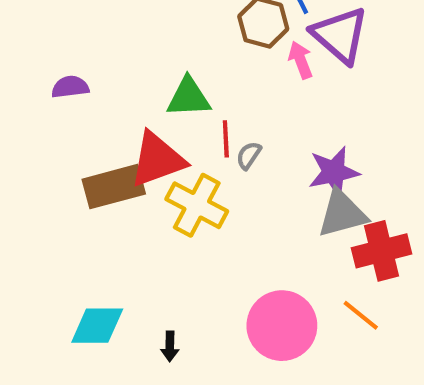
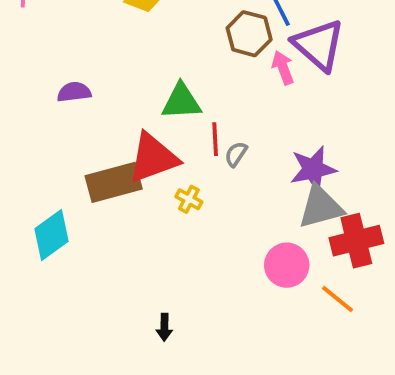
yellow cross: (197, 205) -> (189, 199), size x0.5
cyan diamond: (97, 326) -> (52, 235), moved, turned -36
pink circle: (282, 326) -> (287, 265), moved, size x0.7

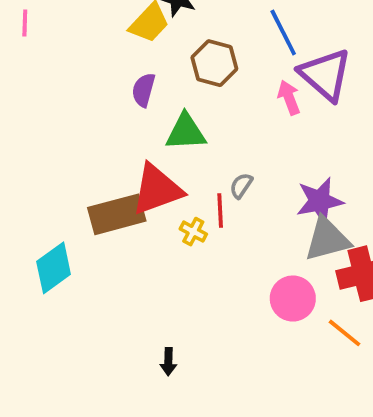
brown hexagon: (249, 34) -> (214, 63), moved
purple semicircle: (74, 92) -> (144, 90), moved, turned -68
red line: (215, 139) -> (220, 210), moved

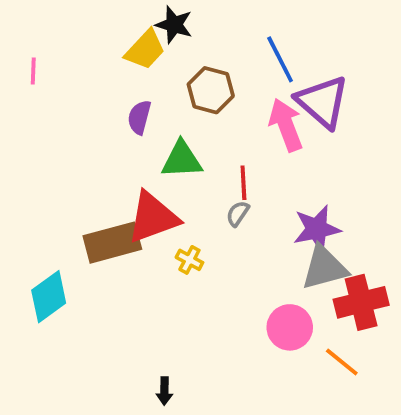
pink line: (25, 23) -> (33, 71), moved
pink arrow: (289, 98) -> (286, 125), size x1.5
red line: (220, 210) -> (243, 183), moved

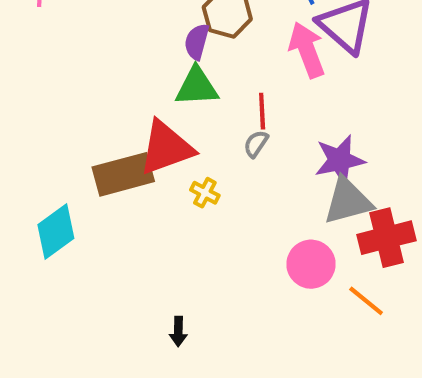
purple semicircle: (139, 117) -> (197, 42), moved

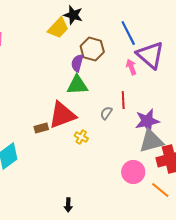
pink arrow: (307, 50) -> (131, 67), size x0.6
red line: (262, 111) -> (123, 100), moved
brown rectangle: (123, 174) -> (41, 128), size x0.5

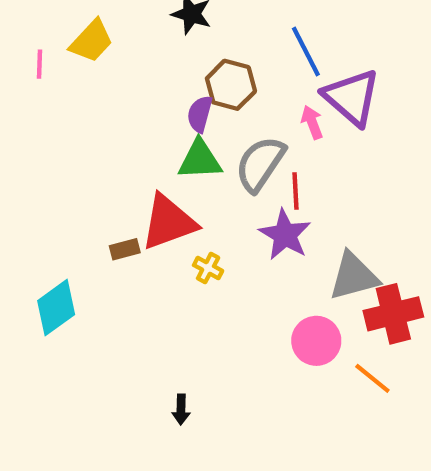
yellow trapezoid: (58, 28) -> (91, 41), moved
gray semicircle: (106, 113) -> (260, 164), moved, size x2.0
purple star: (147, 121) -> (285, 235), moved, turned -30

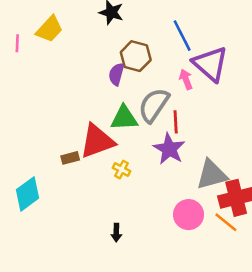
green triangle: (200, 160) -> (124, 118), moved
orange line: (372, 378) -> (226, 222), moved
black arrow: (181, 410) -> (116, 233), moved

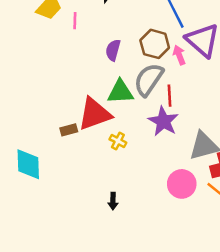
pink line: (17, 43) -> (75, 21), moved
brown hexagon: (136, 56) -> (155, 44), moved
cyan diamond: (28, 194) -> (28, 164), turned -56

